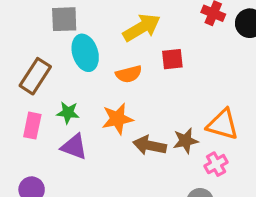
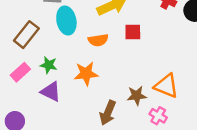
pink rectangle: (32, 126) -> (20, 72), turned 30
brown arrow: (150, 145) -> (108, 113), moved, turned -85
pink cross: (216, 164) -> (158, 116), turned -36

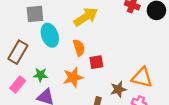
red square: (133, 32) -> (96, 62), moved
orange semicircle: (98, 40) -> (79, 48), turned -91

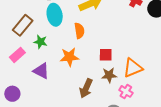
red square: (96, 62) -> (106, 55), moved
green star: (40, 75) -> (40, 42), moved
orange triangle: (142, 77) -> (133, 68), turned -45

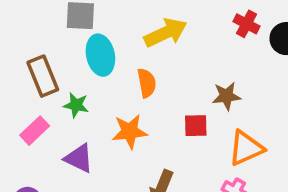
brown rectangle: (23, 25) -> (43, 76), turned -60
brown star: (109, 75) -> (226, 96), moved

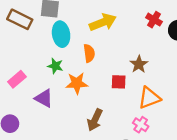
brown rectangle: (43, 76) -> (20, 19), moved, turned -45
brown star: (226, 96) -> (139, 64), turned -30
green star: (76, 105) -> (55, 66), moved

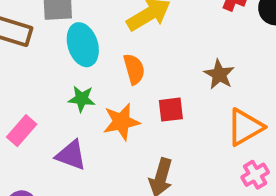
red square: (119, 82) -> (171, 110), moved
pink cross: (141, 125) -> (255, 175), moved, turned 35

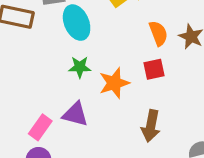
orange semicircle: (134, 69) -> (158, 33), moved
pink rectangle: (22, 131) -> (40, 127), moved

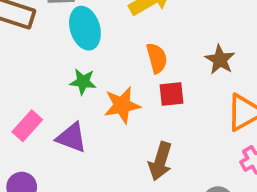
orange semicircle: (158, 33) -> (157, 58), moved
pink rectangle: (40, 127) -> (27, 126), moved

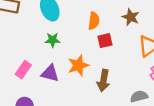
orange semicircle: (157, 58) -> (94, 21), turned 30
orange star: (122, 105) -> (78, 65), moved

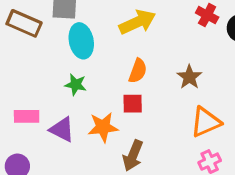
red square: (105, 41) -> (133, 104), moved
pink rectangle: (23, 70) -> (27, 116), turned 42

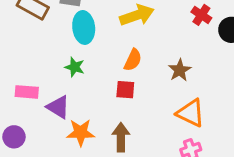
orange triangle: (206, 122) -> (191, 113), turned 44
orange star: (103, 127) -> (81, 132), moved
brown arrow: (133, 156) -> (121, 137), turned 152

